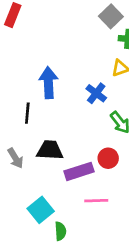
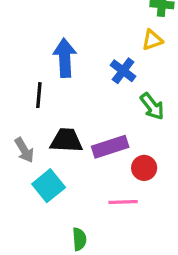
red circle: (108, 158) -> (144, 168), moved
purple rectangle: (79, 171) -> (110, 147), moved
cyan square: (41, 210) -> (49, 186), moved

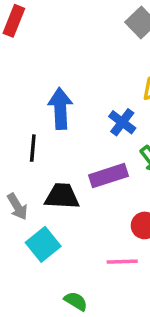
purple rectangle: (110, 147) -> (108, 176), moved
green semicircle: (79, 239) -> (76, 301), turned -55

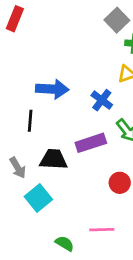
blue arrow: (60, 109) -> (52, 89), turned 96
pink line: (122, 262) -> (102, 230), moved

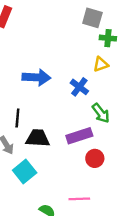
gray square: (117, 20) -> (92, 18), turned -30
black line: (30, 121) -> (17, 118), moved
purple rectangle: (91, 143) -> (79, 136), moved

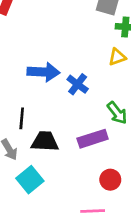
blue cross: (79, 87) -> (78, 84), moved
red circle: (95, 158) -> (110, 180), moved

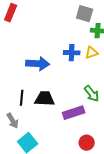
blue cross: (78, 84) -> (72, 53), moved, turned -35
black trapezoid: (45, 141) -> (45, 99), moved

